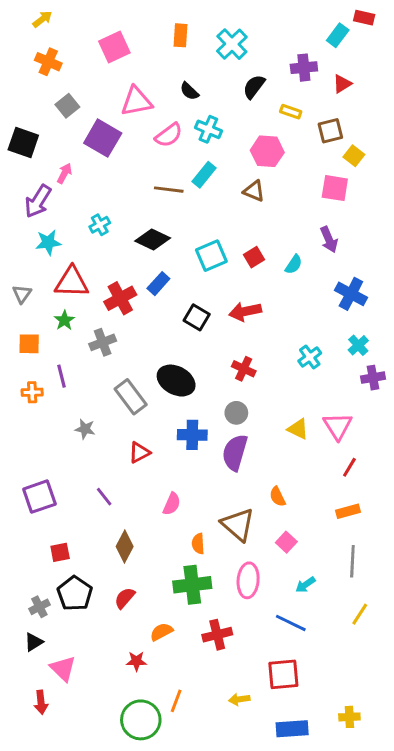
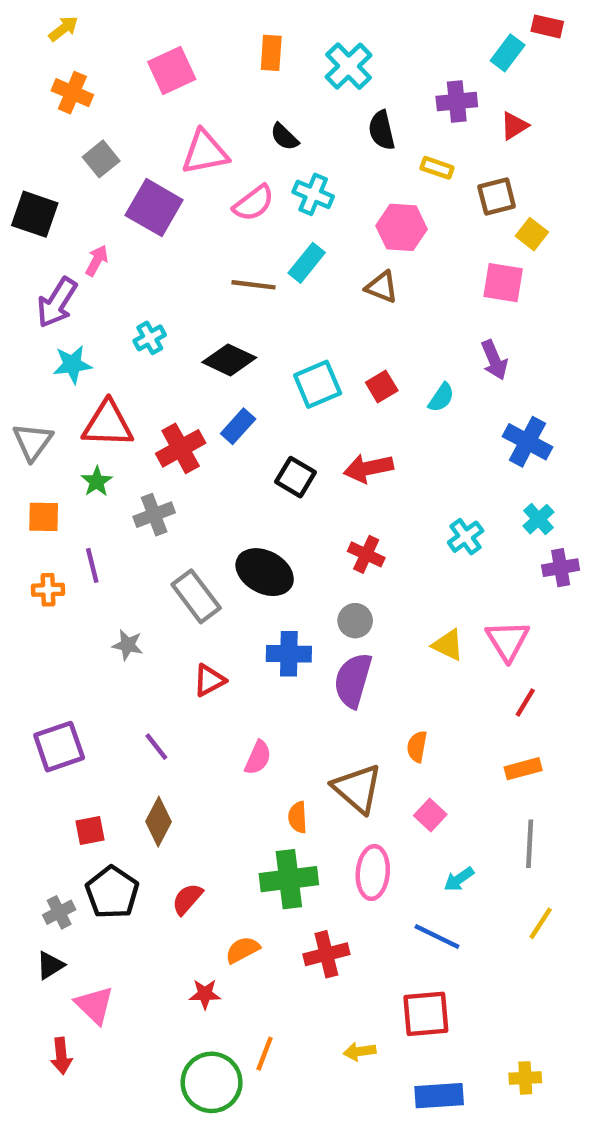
black semicircle: (254, 87) -> (382, 130), turned -50
gray triangle: (22, 294) -> (33, 442), size x1.4
orange semicircle: (277, 497) -> (417, 747), turned 36
brown diamond: (125, 547) -> (159, 822), moved

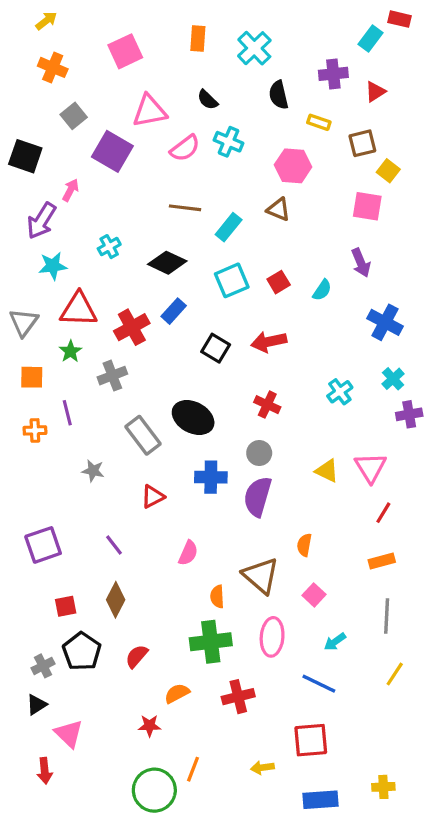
cyan rectangle: (307, 263) -> (229, 227), moved

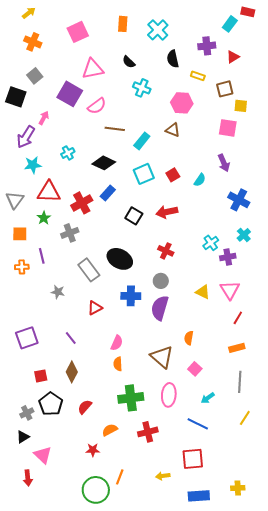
gray square: (74, 116) -> (35, 76), moved
pink semicircle: (185, 148) -> (97, 106), moved
yellow square: (388, 171) -> (241, 106), turned -32
purple cross: (409, 414) -> (228, 257), moved
orange semicircle: (217, 597) -> (118, 364), moved

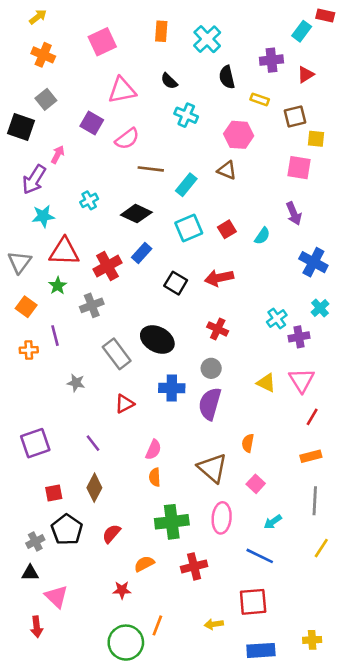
purple square: (70, 94) -> (92, 123), size x0.7
orange square: (20, 234) -> (26, 307), turned 35
black triangle: (23, 437) -> (30, 573), turned 32

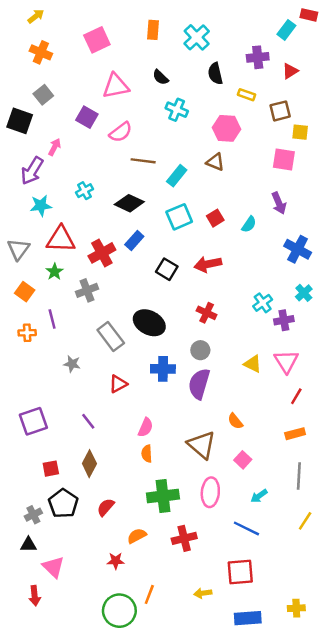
orange semicircle: (248, 443) -> (235, 421), turned -49

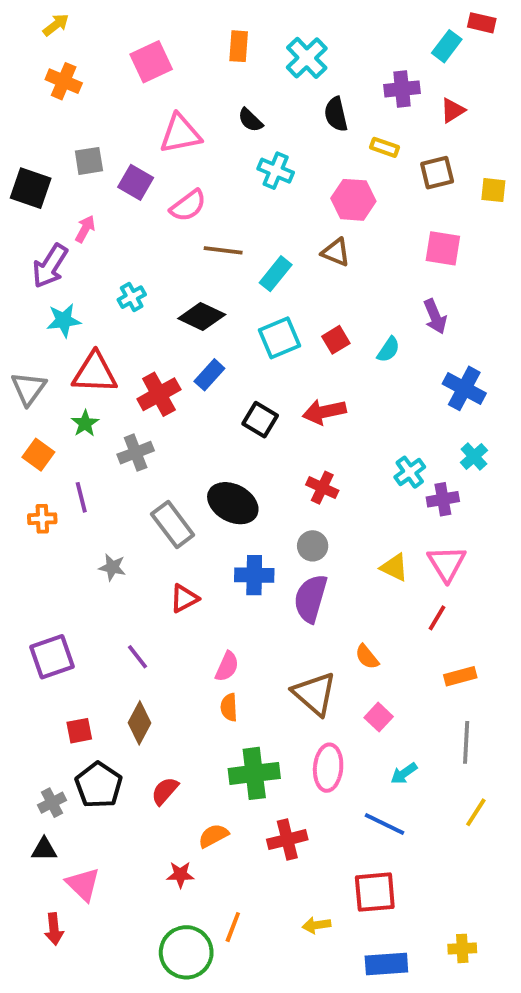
gray square: (43, 95) -> (89, 161), moved, turned 30
yellow square: (300, 132) -> (493, 190), moved
red line: (296, 396) -> (437, 618), moved

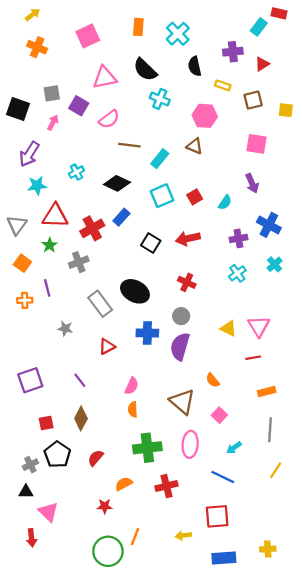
black semicircle: (250, 120) -> (145, 70), size x1.6
pink arrow: (85, 229) -> (53, 123), moved
purple cross: (443, 499) -> (239, 238), moved
red line: (437, 618) -> (253, 358), turned 49

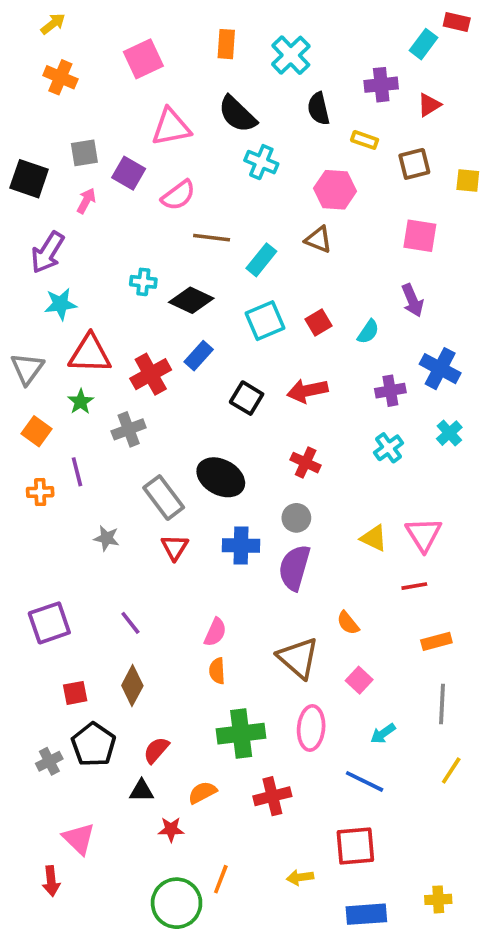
cyan cross: (76, 172) -> (143, 282), moved, turned 35
red triangle: (107, 346) -> (175, 547), moved, turned -30
black triangle: (26, 492) -> (142, 791), moved

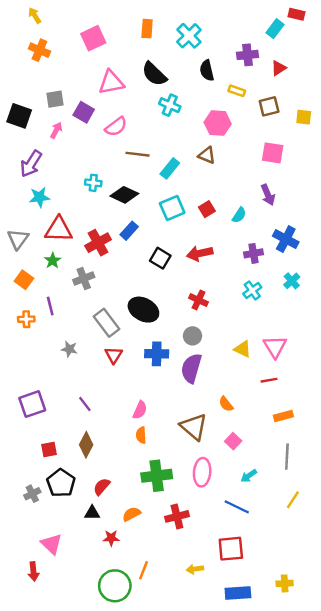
yellow arrow: (53, 24) -> (35, 15), turned -84

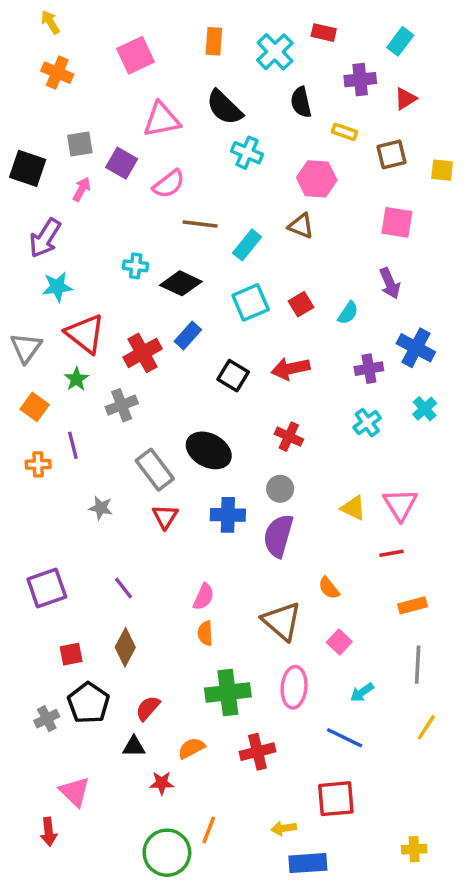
red rectangle: (297, 14) -> (324, 33), moved
red triangle: (59, 229) -> (85, 334), turned 36
blue rectangle: (238, 593) -> (308, 863), moved

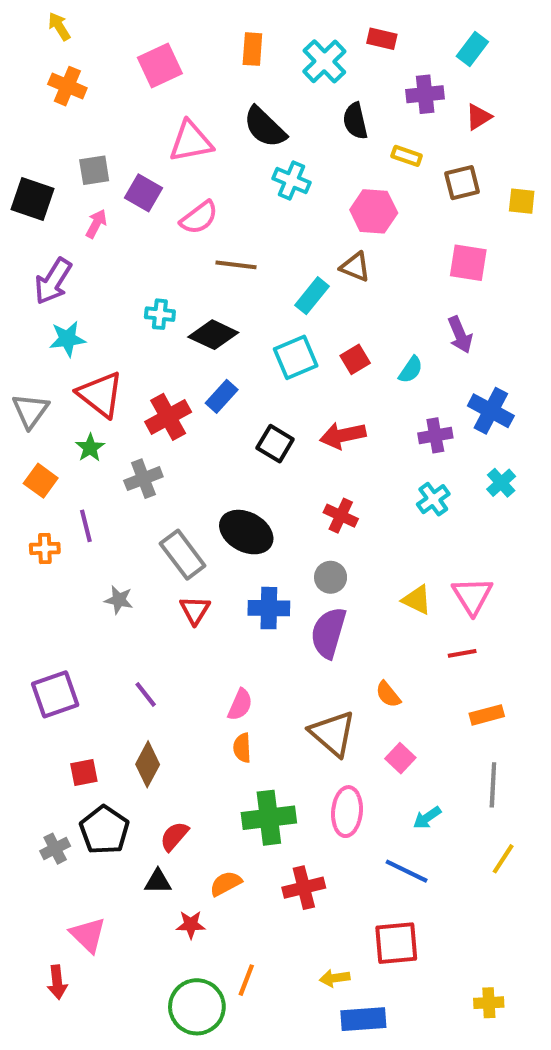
cyan rectangle: (247, 245) -> (312, 296), moved

